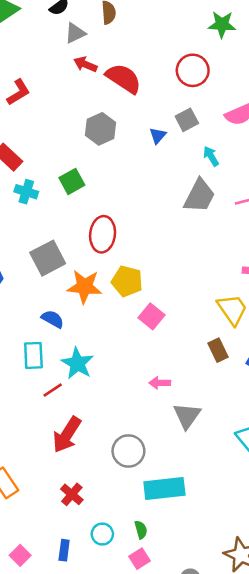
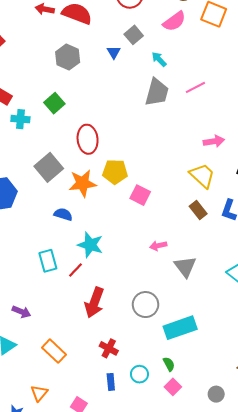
cyan rectangle: (33, 355) -> (48, 261), moved
blue rectangle: (64, 550) -> (111, 382), moved

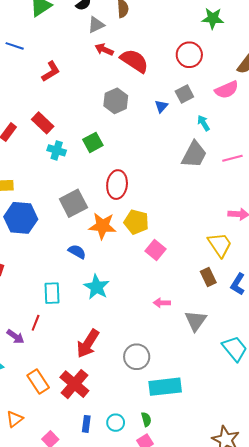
gray triangle: (185, 267) -> (196, 321), moved
red line: (75, 270) -> (36, 323), moved, turned -35
red cross: (109, 348) -> (74, 384), moved, size x1.6

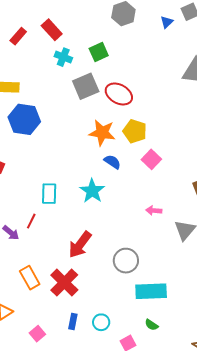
red ellipse: (117, 185) -> (119, 94), turned -72
gray square: (73, 203) -> (86, 86), moved
blue semicircle: (77, 252) -> (112, 162), moved
green semicircle: (146, 419) -> (151, 325), moved, turned 136

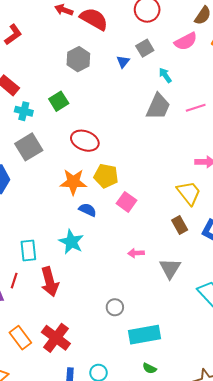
gray square: (86, 86) -> (29, 147), moved
red arrow: (80, 245) -> (50, 282), moved, turned -44
gray circle: (126, 261) -> (115, 307), size x0.7

